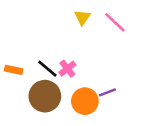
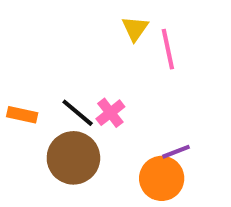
pink line: (115, 22) -> (168, 49), moved, turned 35
orange circle: (85, 101) -> (162, 178), moved

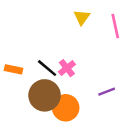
pink line: (168, 49) -> (115, 26), moved
orange circle: (162, 178) -> (66, 108), moved

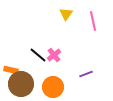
orange rectangle: (14, 69) -> (11, 70), moved
brown circle: (45, 95) -> (21, 84), moved

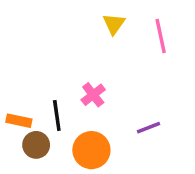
black line: (38, 55) -> (57, 116), moved, turned 42
brown circle: (21, 84) -> (36, 145), size x0.6

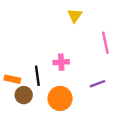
pink line: (161, 36) -> (105, 43), moved
pink cross: (93, 95) -> (61, 62), turned 35

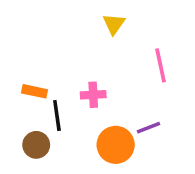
orange rectangle: (12, 79) -> (34, 91), moved
orange circle: (60, 98) -> (116, 145), moved

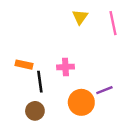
pink line: (161, 65) -> (113, 23), moved
brown circle: (36, 145) -> (35, 111), moved

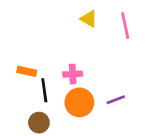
yellow triangle: (80, 17) -> (89, 19), turned -35
orange circle: (81, 102) -> (79, 102), moved

